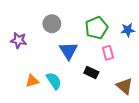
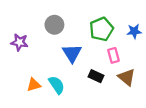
brown triangle: (125, 86) -> (127, 77), moved

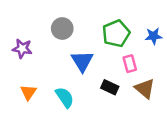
orange triangle: (34, 85) -> (28, 92), moved, turned -40

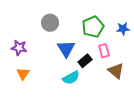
purple star: (22, 49) -> (19, 48), moved
black rectangle: (110, 87) -> (85, 61), moved, turned -64
cyan semicircle: (65, 97) -> (71, 78), moved, turned 96

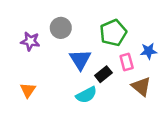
blue star: (123, 29) -> (149, 51), moved
purple star: (19, 48) -> (30, 41), moved

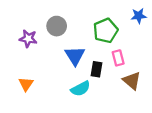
blue star: (149, 51) -> (139, 16), moved
black rectangle: (103, 74) -> (96, 69), turned -42

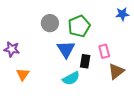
green pentagon: (106, 31) -> (79, 26), moved
purple star: (28, 39) -> (12, 49), moved
brown triangle: (132, 81) -> (116, 71), turned 42

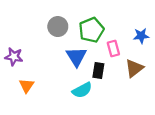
blue star: (122, 14) -> (141, 36), moved
pink rectangle: (104, 51) -> (113, 49), moved
brown triangle: (116, 71) -> (134, 68), moved

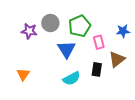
purple star: (14, 57) -> (29, 31), moved
black rectangle: (98, 71) -> (97, 69), moved

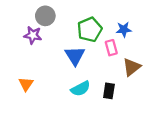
gray circle: (50, 23) -> (45, 16), moved
blue star: (123, 31) -> (124, 29), moved
black rectangle: (97, 69) -> (109, 91), moved

